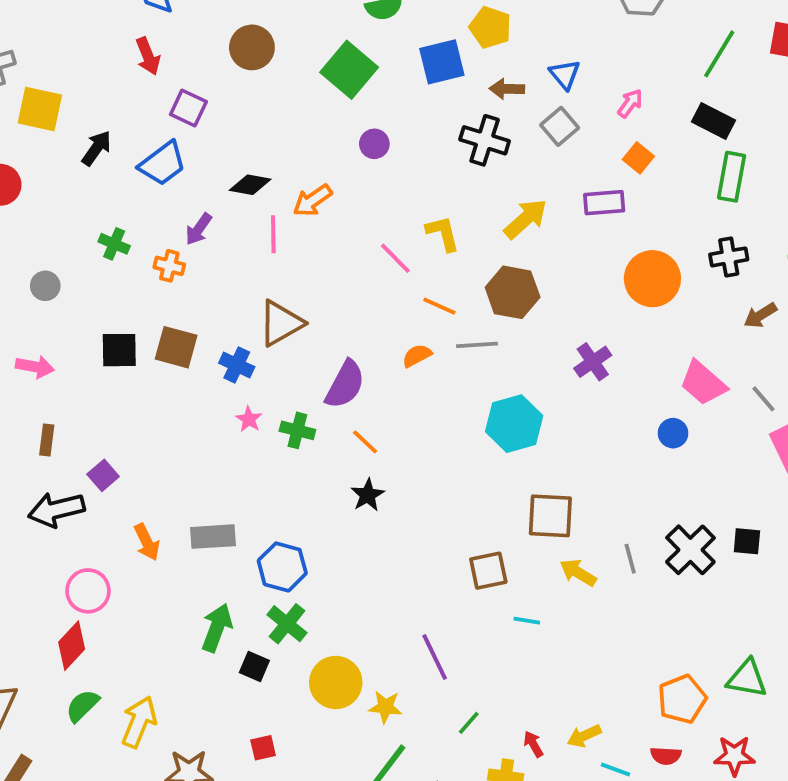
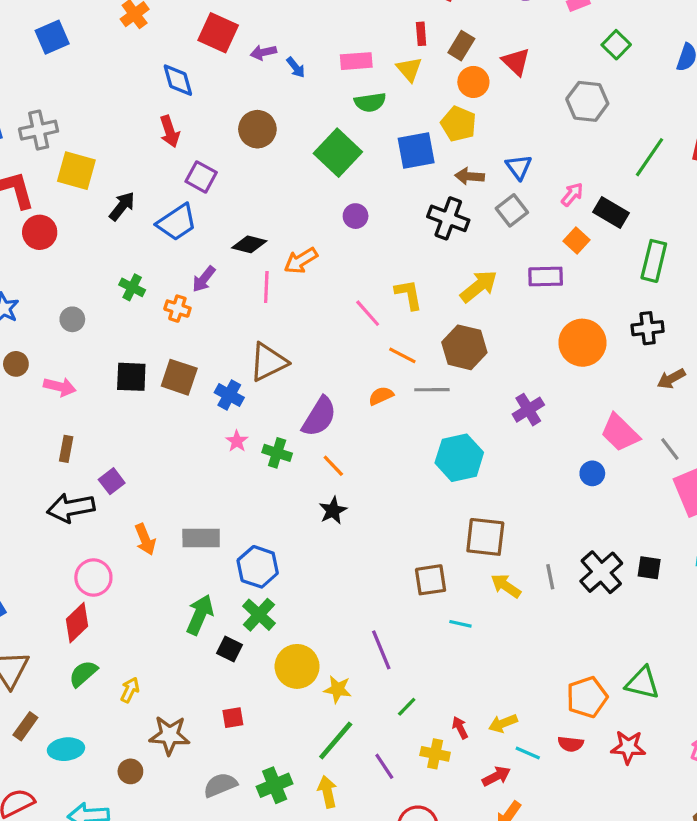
black rectangle: (714, 121) -> (611, 213), moved
yellow arrow: (139, 722) -> (130, 690), size x0.6

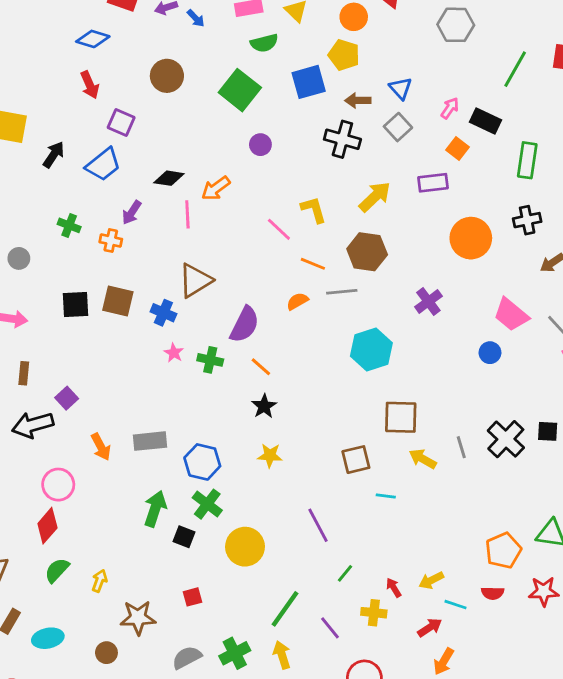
blue diamond: (178, 80) -> (93, 39), turned -52
yellow star: (338, 689) -> (270, 455), moved

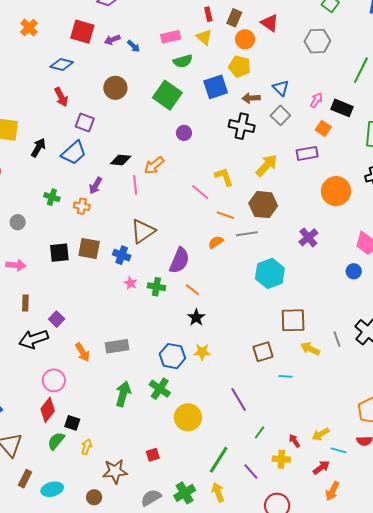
blue hexagon: (202, 462) -> (172, 356), moved
black square: (184, 537) -> (72, 423), moved

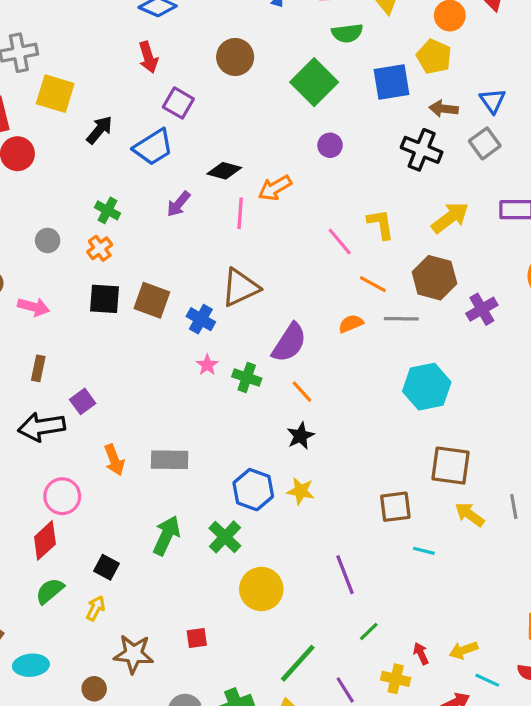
orange cross: (82, 206) -> (100, 248), moved, turned 35
purple cross: (308, 237) -> (482, 309), moved
black square: (72, 423) -> (107, 567), moved

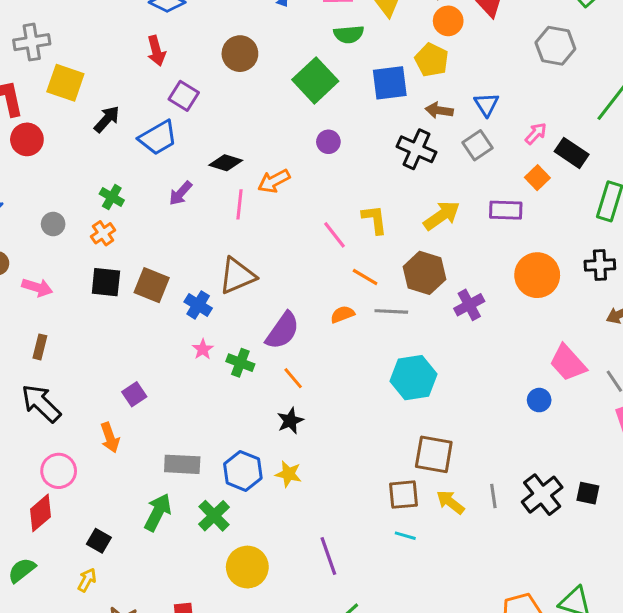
purple square: (83, 401) -> (134, 394), moved
black arrow: (42, 427) -> (41, 403), turned 51
gray rectangle: (170, 460) -> (182, 464), moved
brown square: (395, 507) -> (404, 495), moved
green semicircle: (50, 591) -> (22, 570), moved

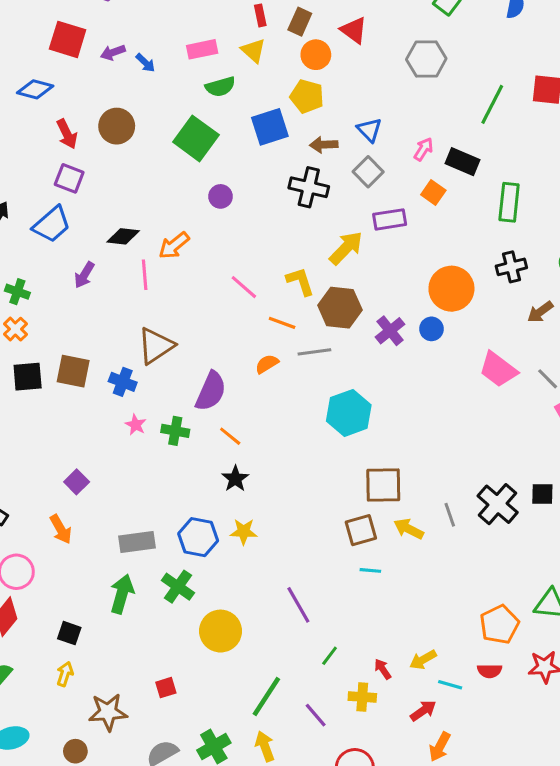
red arrow: (156, 51) -> (67, 134), moved
purple rectangle: (506, 210) -> (390, 219), moved
yellow L-shape: (375, 219) -> (300, 281), moved
blue circle: (539, 400) -> (431, 329), moved

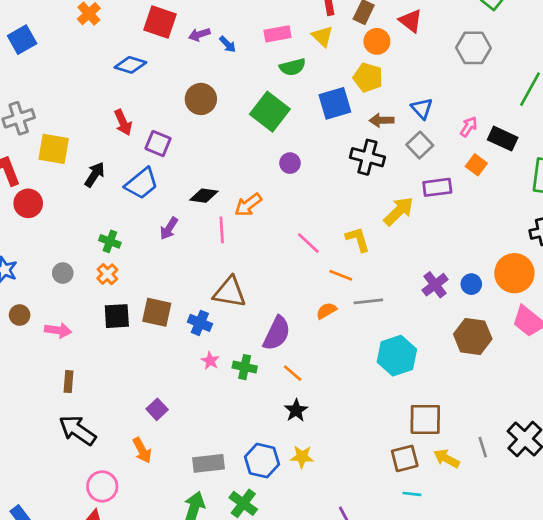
red arrow: (67, 134) -> (123, 122), moved
orange circle: (451, 289) -> (514, 273), moved
brown hexagon: (340, 308) -> (473, 337), moved
brown triangle: (156, 346) -> (230, 292), turned 42

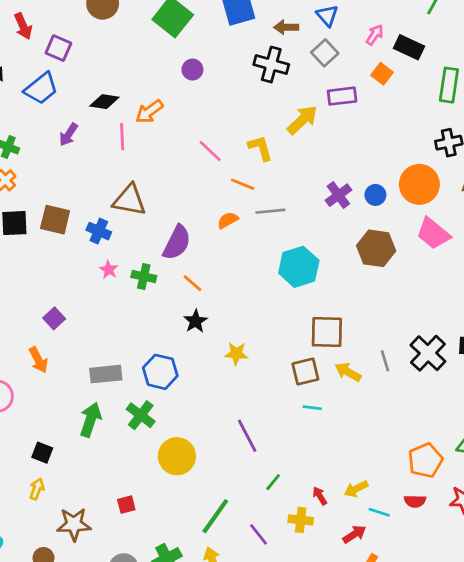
yellow star: (302, 457) -> (236, 353), moved

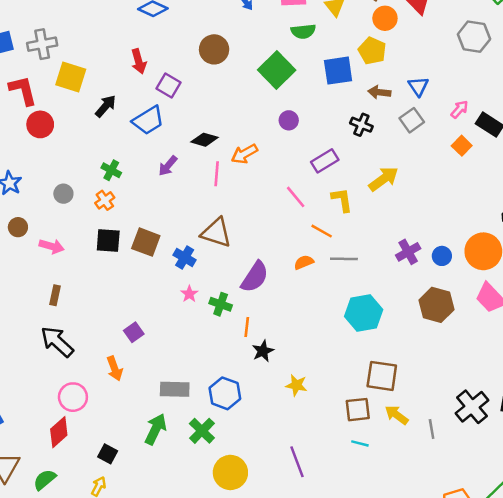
black cross: (271, 65) -> (361, 125), size x0.7
purple rectangle: (342, 96) -> (325, 161), moved, turned -32
orange line: (192, 283) -> (247, 327), moved, turned 48
gray line: (385, 361) -> (432, 429), moved

